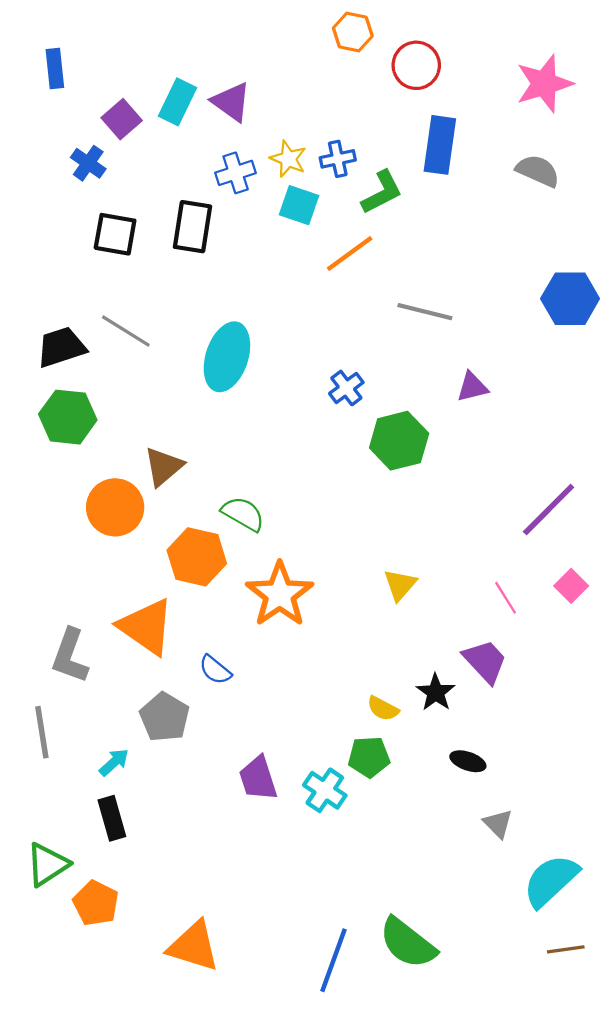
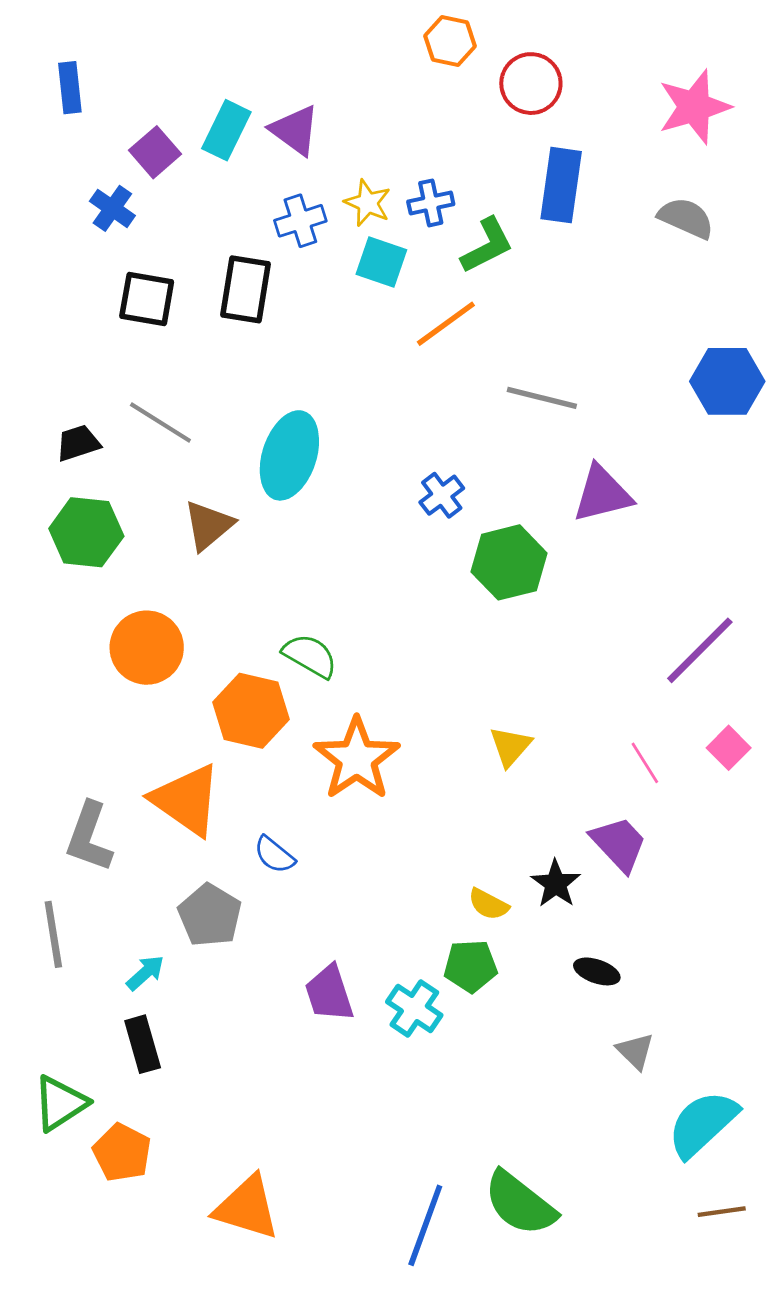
black trapezoid: (61, 347) -> (78, 443), size x0.7
purple triangle: (472, 387) -> (602, 494), size x1.5
brown triangle: (163, 467) -> (208, 525), moved

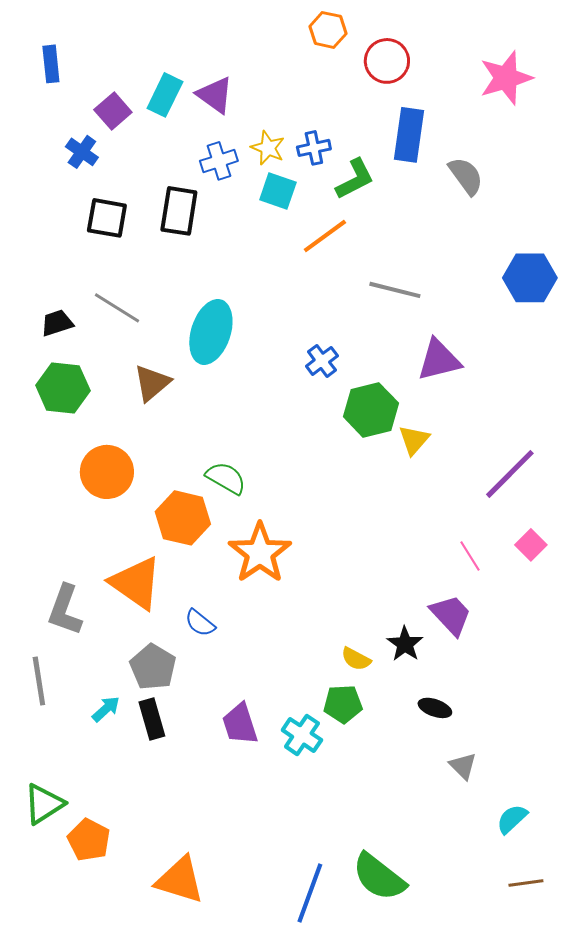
gray semicircle: (686, 218) -> (466, 176), moved, turned 30
yellow triangle: (510, 746) -> (414, 440), moved
black rectangle: (143, 1044) -> (152, 719), moved
cyan semicircle: (703, 1124) -> (512, 819), size x0.6

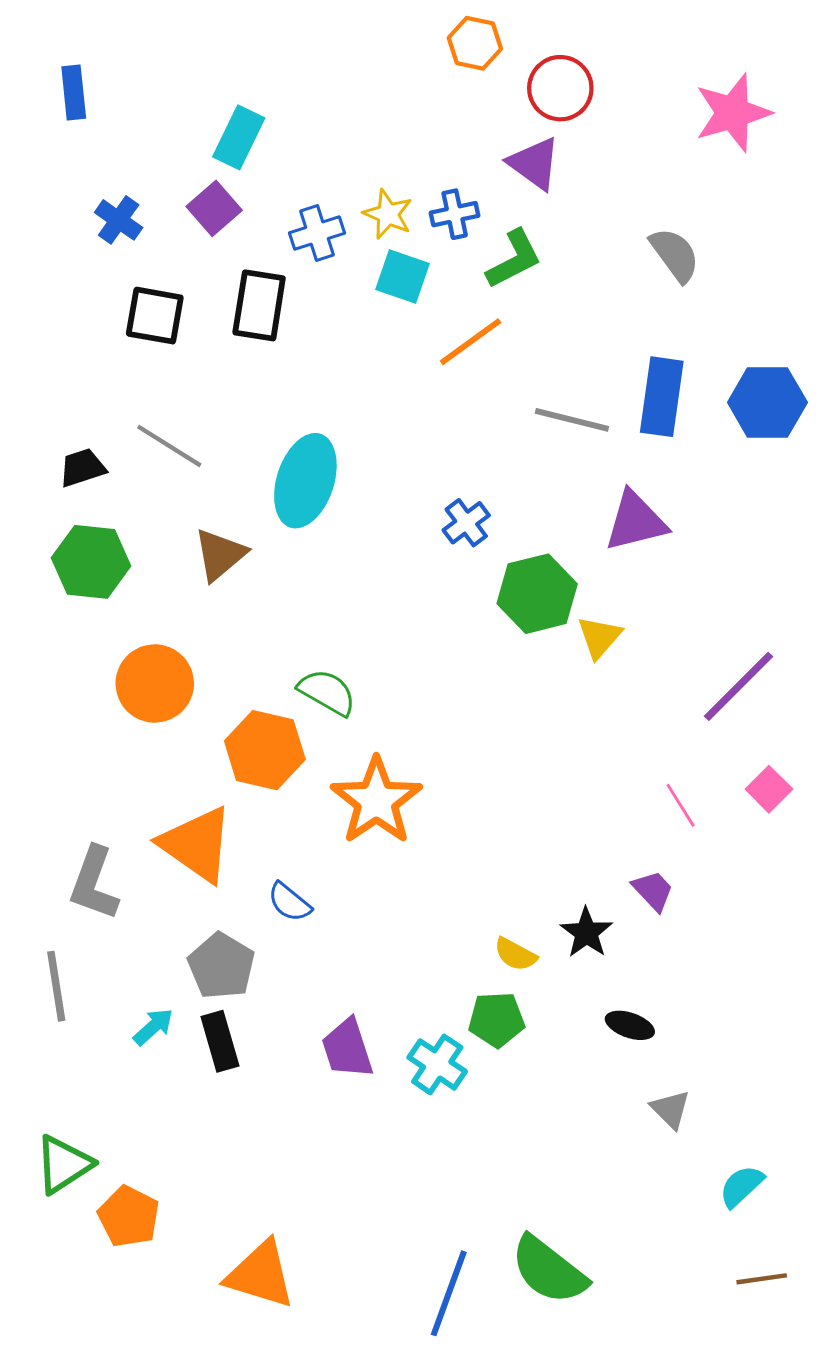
purple triangle: (215, 95) -> (534, 163), moved
purple square: (113, 111) -> (214, 208), moved
blue rectangle: (409, 135) -> (662, 397), moved
purple trapezoid: (451, 615) -> (653, 891), size x0.7

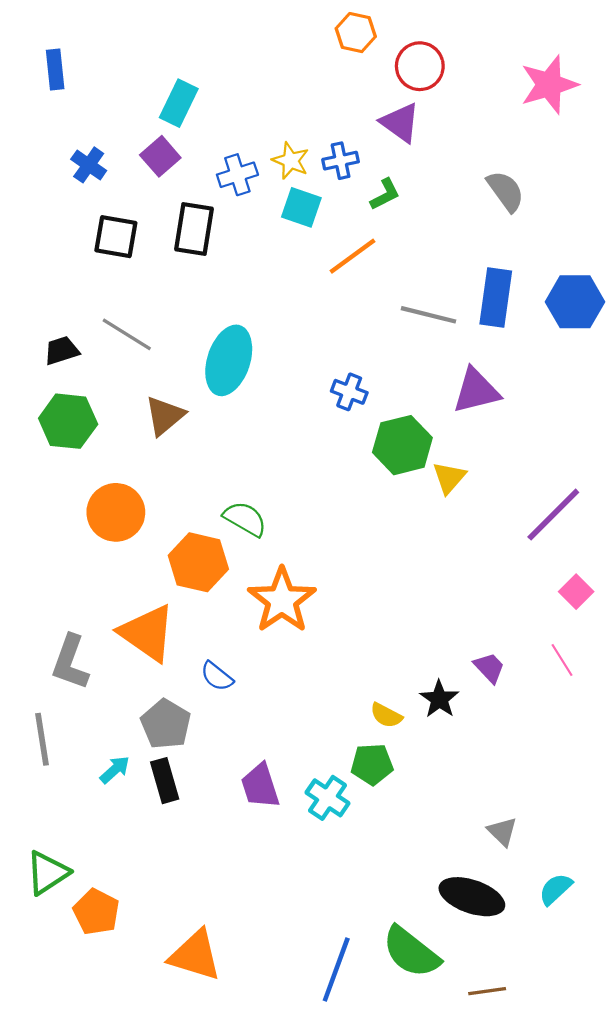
green L-shape: (514, 259) -> (385, 194), size x0.7
blue cross: (466, 523) -> (349, 392), turned -32
pink line: (681, 805) -> (562, 660), moved
black ellipse: (630, 1025) -> (472, 897), moved, size x1.8
brown line: (762, 1279) -> (487, 991), moved

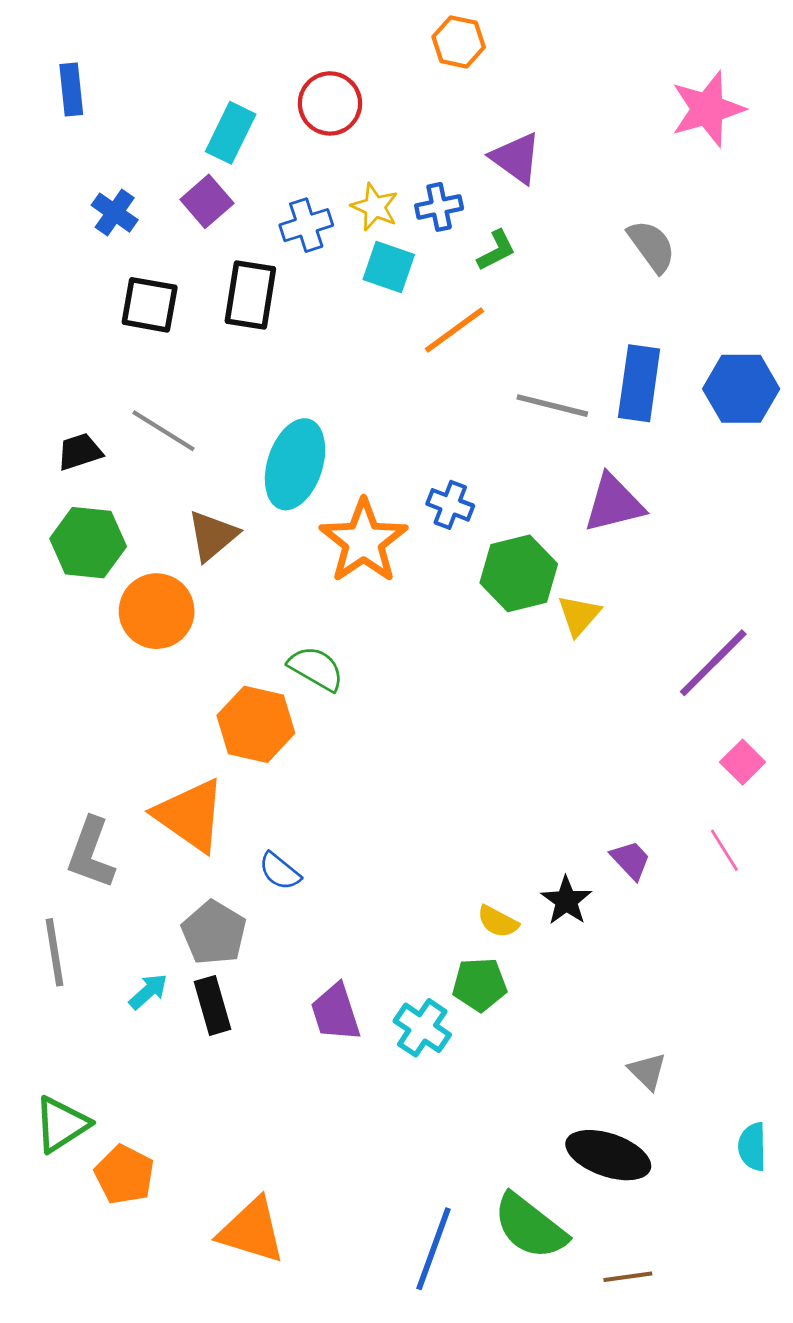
red circle: (420, 66) -> (330, 103), moved
orange circle: (116, 512) -> (157, 611), moved
orange star: (282, 600) -> (364, 541), moved
cyan semicircle: (555, 889) -> (752, 1147), moved, turned -48

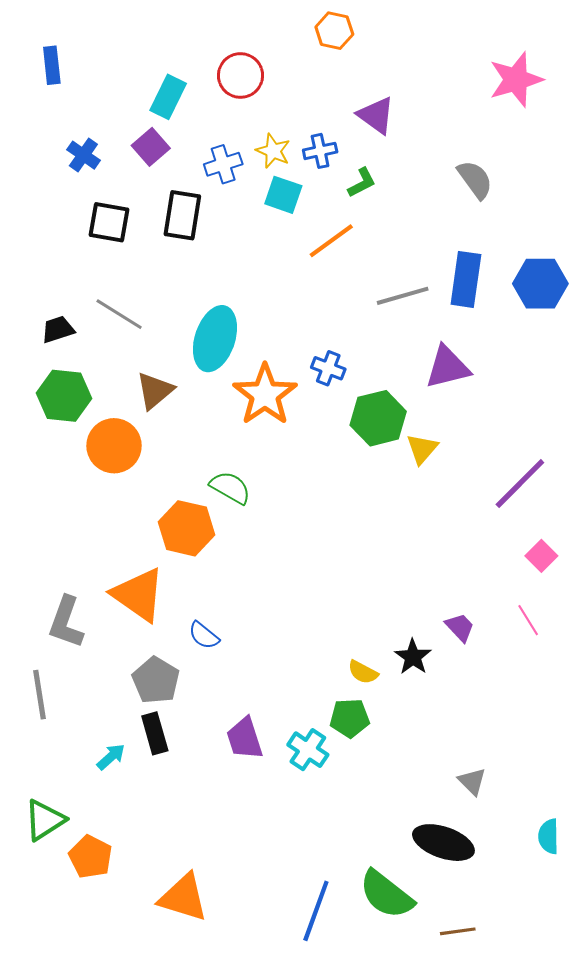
gray line: (552, 406) -> (403, 296), turned -30
cyan arrow: (148, 991) -> (111, 757), moved

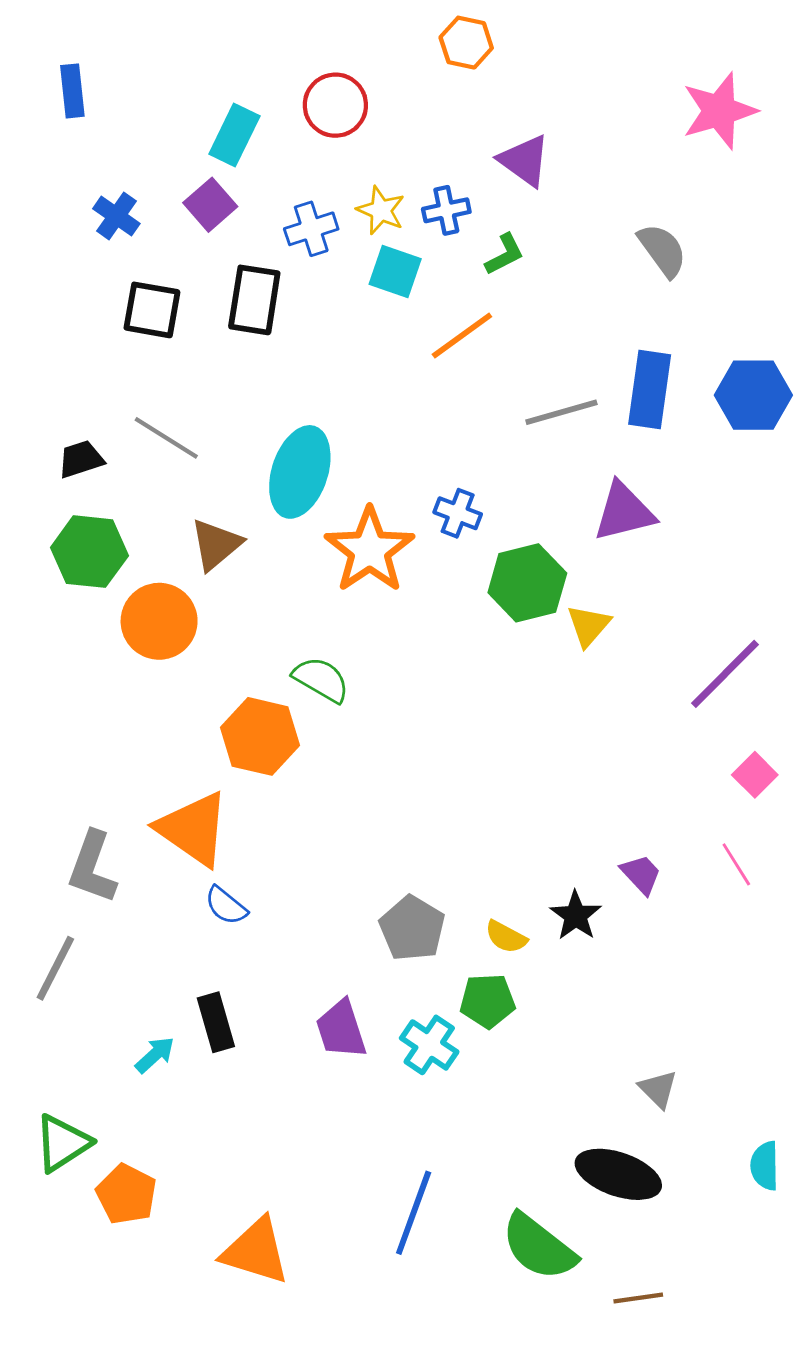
blue semicircle: (204, 635) -> (226, 906), moved
gray pentagon: (156, 680) -> (412, 928), moved
gray line: (40, 695) -> (55, 968), turned 36
blue line: (316, 911) -> (414, 1213), moved

